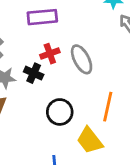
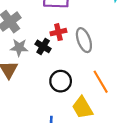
orange line: (108, 107) -> (101, 82), turned -50

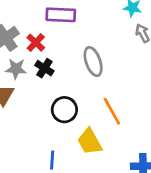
red cross: (58, 32) -> (36, 43), moved, turned -35

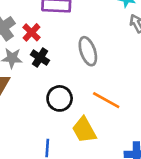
orange line: (112, 111) -> (106, 100), turned -32

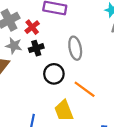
black cross: (40, 58) -> (36, 48), turned 32
black circle: (60, 98) -> (54, 74), moved

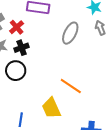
gray ellipse: (75, 48) -> (70, 33), moved, turned 40
black circle: (54, 74) -> (16, 71), moved

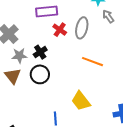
red cross: (17, 27) -> (60, 30), moved
orange line: (71, 86) -> (92, 62), moved

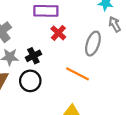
gray ellipse: (82, 28) -> (93, 44), moved
orange line: (92, 62) -> (78, 74), moved

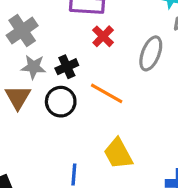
orange line: (78, 74) -> (107, 93), moved

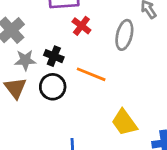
black cross: (67, 67) -> (54, 56), turned -36
yellow trapezoid: (118, 154) -> (124, 122), moved

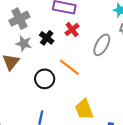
black cross: (54, 56) -> (47, 38), moved
black circle: (53, 87) -> (45, 79), moved

